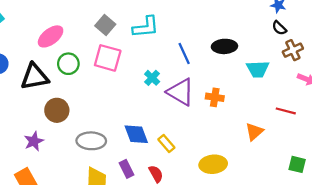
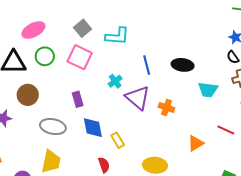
purple rectangle: (126, 169) -> (78, 99), moved

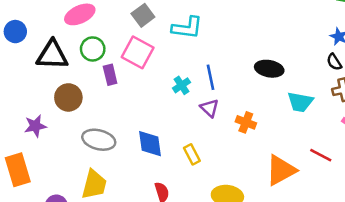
blue line: (147, 65) -> (211, 77), moved
purple triangle: (138, 98) -> (209, 108), size x0.6
purple rectangle: (78, 99) -> (110, 75), moved
yellow rectangle: (118, 140) -> (192, 154), moved
orange triangle: (196, 143) -> (281, 170), size x1.5

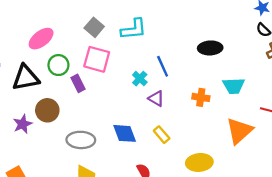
cyan trapezoid: (300, 102) -> (234, 86), moved
purple triangle: (209, 108) -> (156, 98), moved
purple star: (35, 126) -> (23, 124), moved

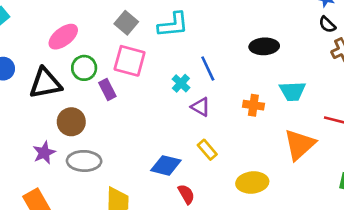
purple star: (23, 124) -> (44, 153), moved
blue diamond: (125, 133) -> (166, 165), moved, turned -55
gray ellipse: (81, 140) -> (84, 161), moved

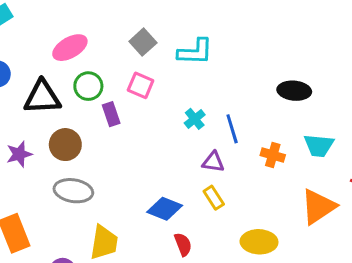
pink square: (130, 61) -> (141, 85), size x0.7
blue line: (208, 68) -> (232, 129), moved
purple triangle: (201, 107) -> (213, 162), moved, turned -30
purple star: (44, 153) -> (19, 154), moved

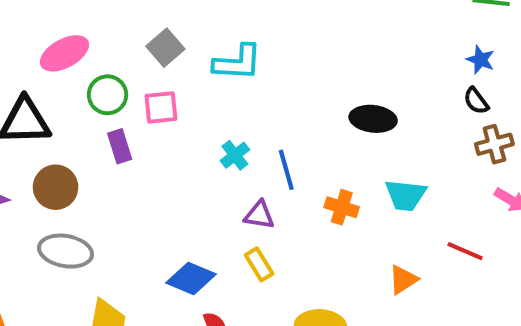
pink square: (141, 85) -> (161, 107), turned -30
green circle: (88, 86) -> (108, 95), moved
orange triangle: (318, 207) -> (403, 280), size x0.6

